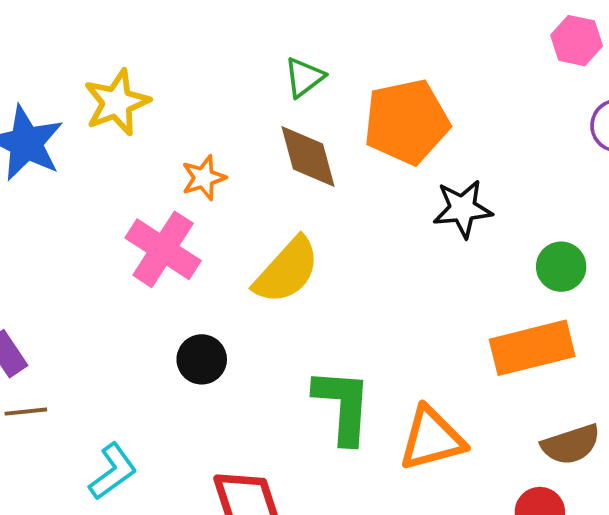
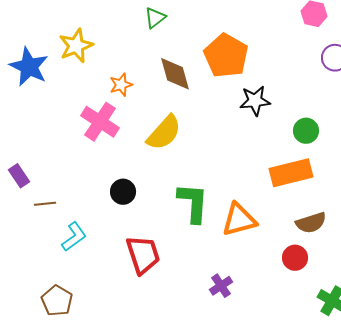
green triangle: (304, 77) -> (155, 18), moved
orange pentagon: (407, 122) -> (226, 56), turned -30
black circle: (202, 359) -> (123, 192), moved
brown line: (26, 412) -> (45, 204), moved

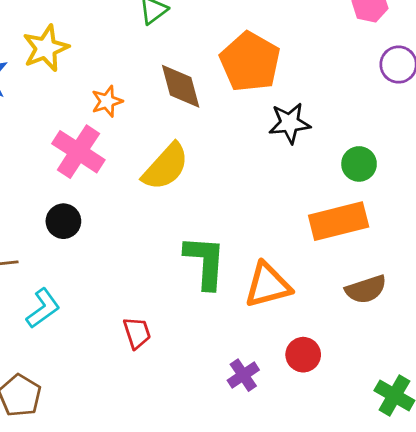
black circle: (123, 192) -> (63, 221), moved
red trapezoid: (143, 255) -> (137, 333), size x0.6
red circle: (295, 258) -> (303, 355), moved

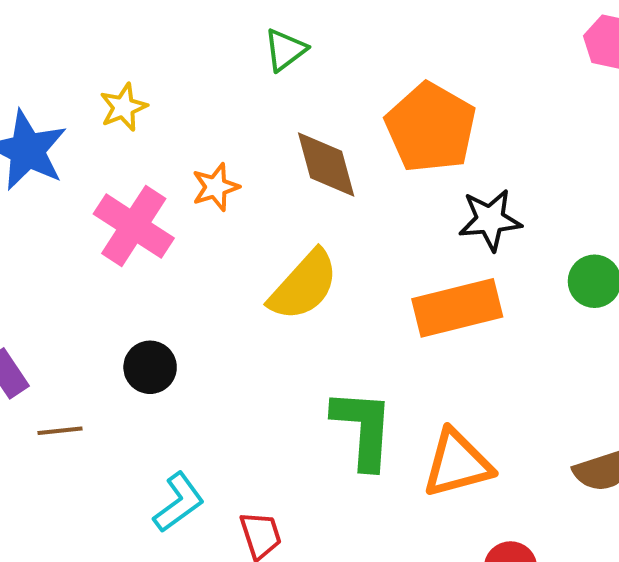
yellow star: (46, 48) -> (123, 107), size x0.7
pink cross: (78, 152) -> (134, 226), moved
orange rectangle: (339, 221) -> (457, 308), moved
cyan L-shape: (43, 308) -> (179, 502), moved

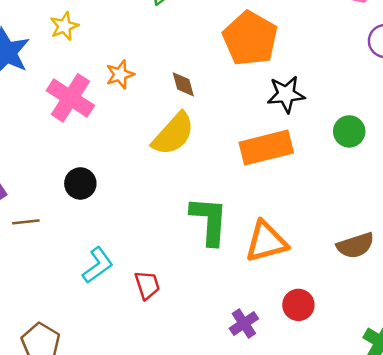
brown diamond: (326, 165) -> (183, 84), moved, size x0.6

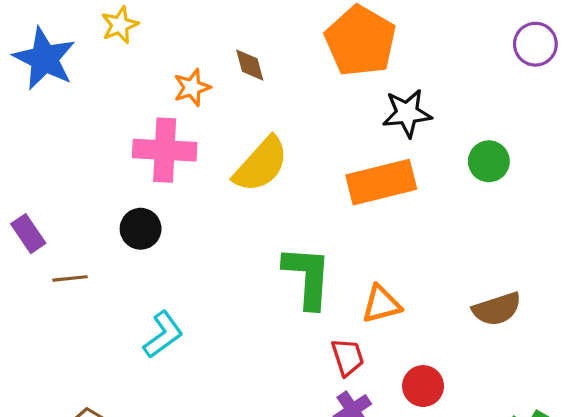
brown diamond: (183, 84) -> (250, 65), moved
pink cross: (70, 98) -> (165, 150), moved, turned -30
orange triangle: (266, 242) -> (381, 304), size x0.7
red trapezoid: (147, 285) -> (348, 357), moved

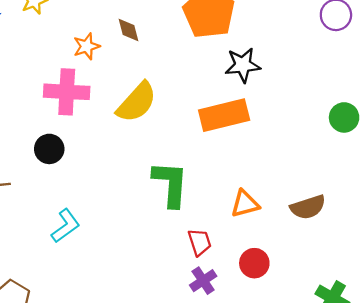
green circle: (489, 161) -> (344, 117), moved
orange triangle: (381, 304) -> (245, 204), moved

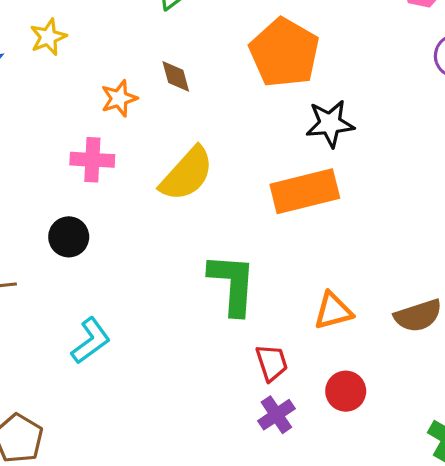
pink cross: (67, 92) -> (92, 160), size x0.7

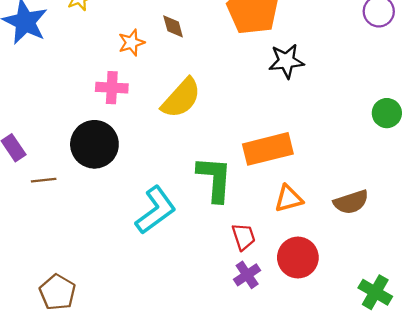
orange rectangle: (305, 191) -> (268, 149), moved
black circle: (69, 237) -> (94, 144), size x1.6
cyan L-shape: (91, 341) -> (156, 210), moved, size x1.4
red circle: (346, 391) -> (298, 258), size x1.4

